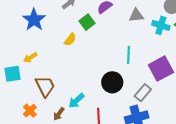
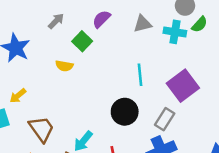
yellow semicircle: (70, 39) -> (64, 66), turned 72

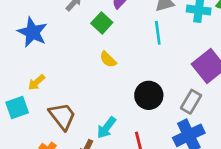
yellow semicircle: (64, 66) -> (108, 59), moved, turned 36
cyan line: (140, 75) -> (158, 33), moved

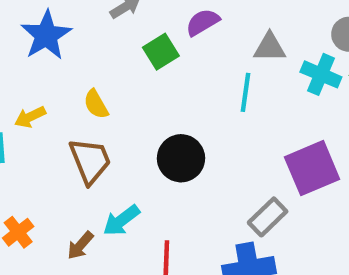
yellow semicircle: (108, 59) -> (96, 104), moved
black circle: (149, 95) -> (181, 158), moved
brown trapezoid: (62, 116) -> (90, 161), moved

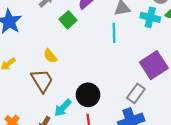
yellow semicircle: (96, 104) -> (50, 56), moved
black circle: (181, 158) -> (88, 95), moved

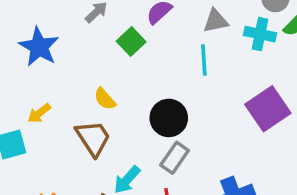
gray rectangle: (136, 93) -> (175, 158), moved
black circle: (88, 95) -> (169, 118), moved

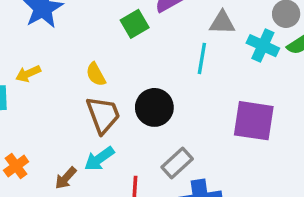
purple square: (268, 109) -> (254, 121), turned 30
brown trapezoid: (93, 138) -> (103, 115), moved
gray rectangle: (175, 158) -> (177, 163), moved

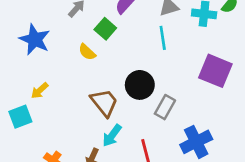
yellow semicircle: (96, 74) -> (87, 52), moved
purple square: (254, 121) -> (215, 71), turned 32
gray rectangle: (177, 163) -> (165, 107), moved

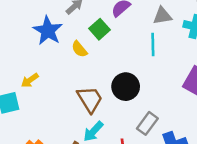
blue star: (35, 39) -> (48, 31), moved
gray rectangle: (165, 107) -> (147, 123), moved

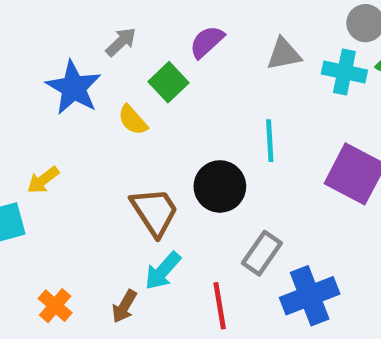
cyan line: (153, 44) -> (270, 141), moved

